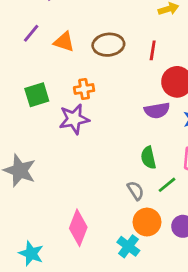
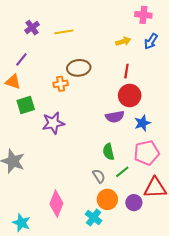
orange triangle: (64, 42) -> (13, 82), moved
red line: (153, 50) -> (126, 71), moved
orange cross: (84, 89) -> (61, 84), moved

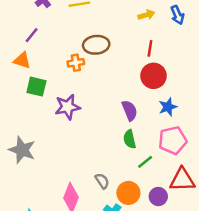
blue arrow: (151, 41) -> (177, 15), turned -56
green square: (26, 105) -> (36, 87), turned 30
purple semicircle: (115, 117) -> (130, 110), moved, turned -102
gray semicircle: (99, 176) -> (102, 181), moved

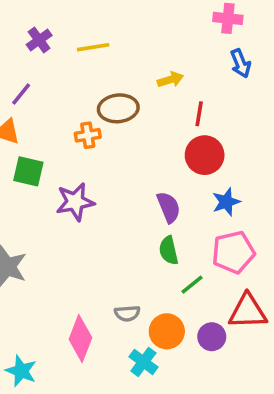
yellow arrow: (146, 15) -> (170, 80), moved
gray semicircle: (102, 181) -> (127, 313), turned 119

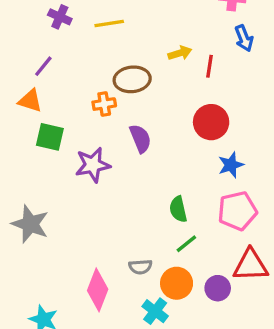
purple cross: (39, 40) -> (60, 17), turned -30
red line: (199, 114) -> (209, 66), moved
purple semicircle: (169, 207) -> (140, 139), moved
green line: (192, 285) -> (186, 244), moved

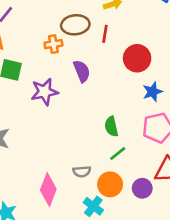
red line: (209, 66) -> (105, 34), moved

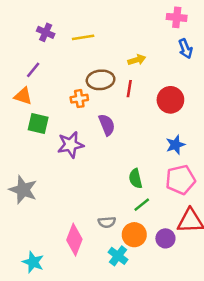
red circle: (137, 58) -> (170, 100), moved

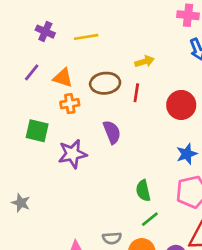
orange triangle: (23, 96) -> (63, 78), moved
orange cross: (79, 99) -> (70, 104), moved
gray star: (23, 190) -> (21, 203), size x0.6

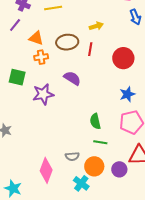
purple line: (32, 72) -> (15, 25), moved
purple semicircle: (112, 132) -> (72, 78), turned -36
green line: (150, 219) -> (100, 142), turned 48

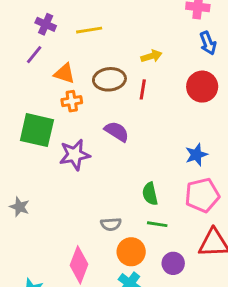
red circle: (123, 58) -> (202, 87), moved
green square: (17, 77) -> (37, 130), size x1.4
gray semicircle: (72, 156) -> (111, 224), moved
orange circle: (94, 166) -> (131, 252), moved
purple circle: (119, 169) -> (173, 263), moved

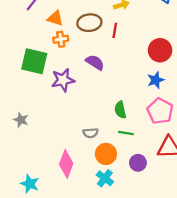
red circle: (202, 87) -> (160, 50), moved
pink pentagon: (202, 195) -> (160, 111), turned -30

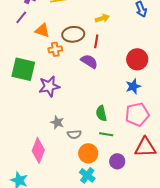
orange cross: (61, 39) -> (55, 49), moved
purple semicircle: (95, 62) -> (89, 61), moved
pink pentagon: (160, 111) -> (137, 114), turned 30
gray star: (21, 120) -> (57, 122), moved
pink diamond: (66, 164) -> (38, 150), moved

